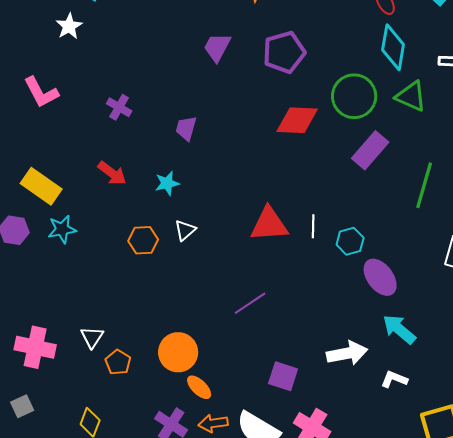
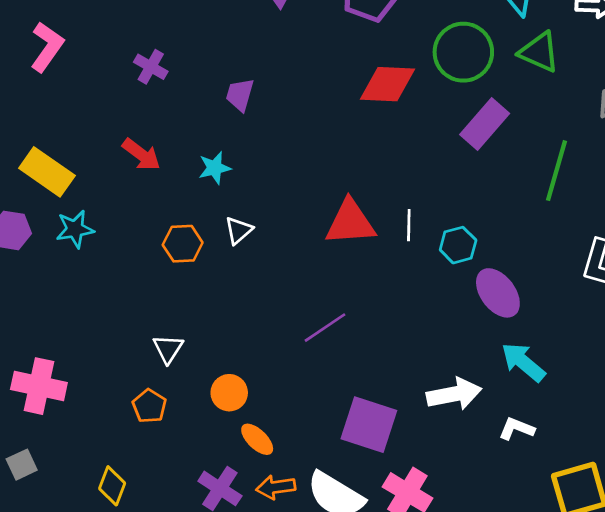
pink L-shape: (41, 92) -> (47, 47), turned -117
white triangle: (92, 337) -> (168, 349), moved
orange circle: (178, 352) -> (229, 393), size x0.7
purple square: (283, 376) -> (369, 425), size x1.4

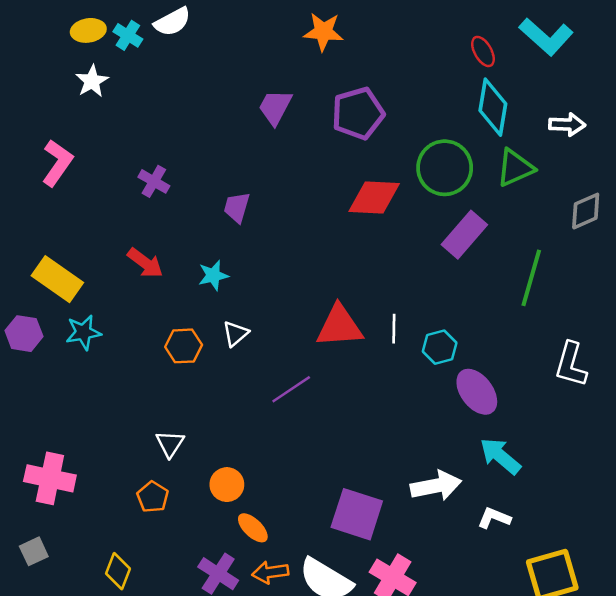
green triangle: (539, 52) -> (515, 168), turned -48
purple line: (325, 328) -> (291, 389), moved

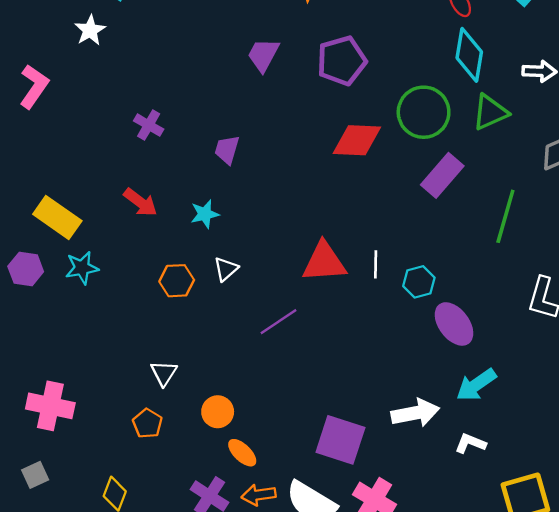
pink L-shape: (57, 163) -> (34, 86), moved
cyan arrow: (500, 456) -> (476, 385), turned -75

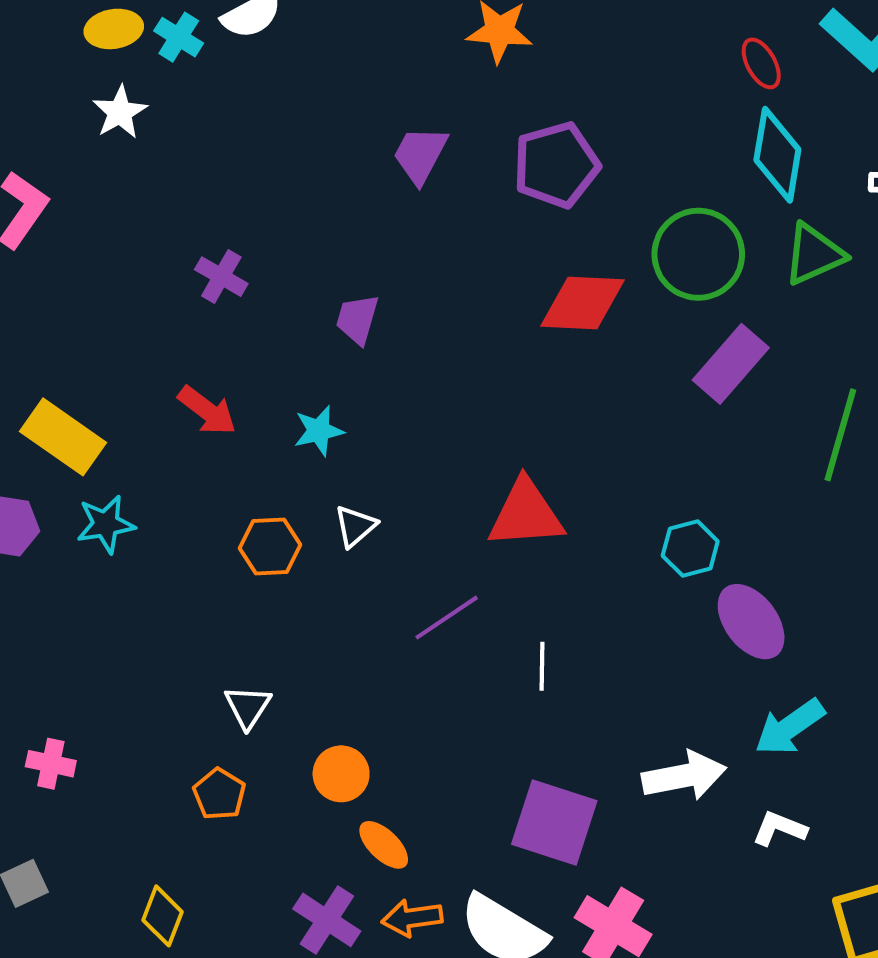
white line: (376, 264) -> (542, 666), moved
pink cross: (50, 406) -> (51, 764), size x0.6

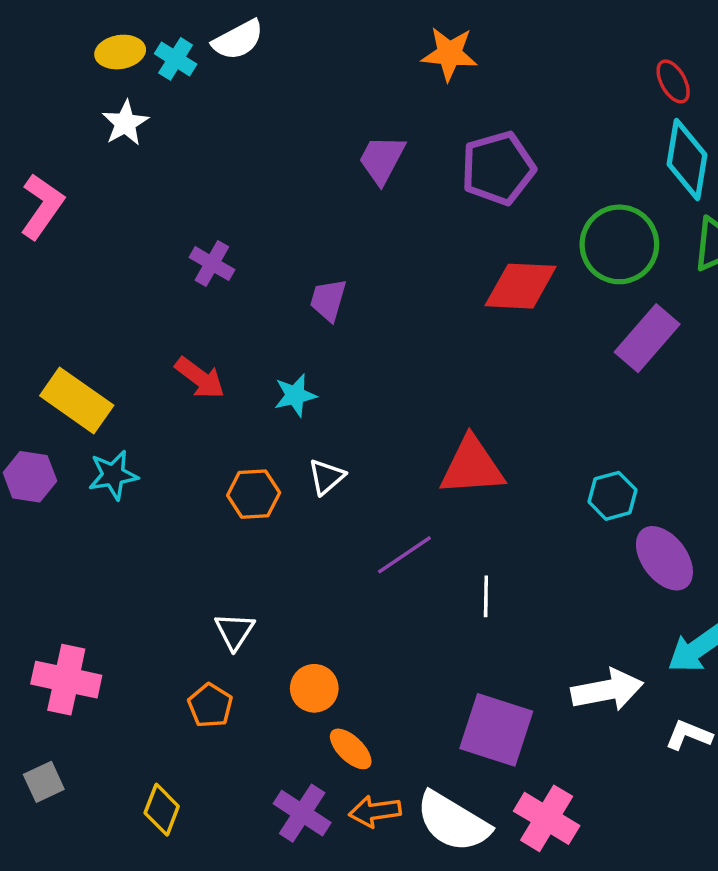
pink cross: (51, 764) -> (66, 680), size x1.6

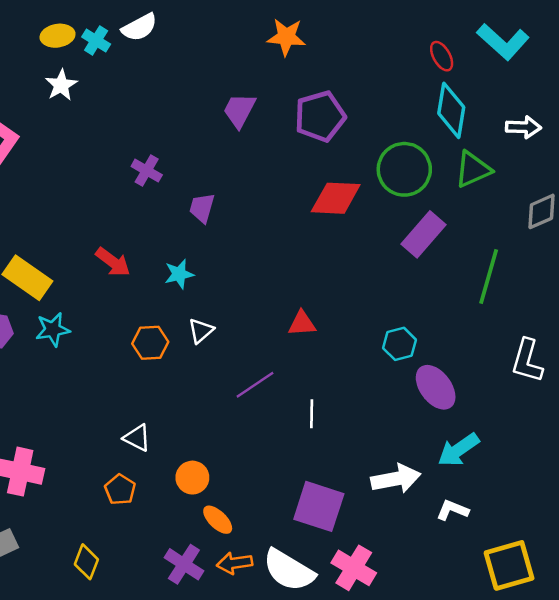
purple cross: (212, 264) -> (147, 171), moved
red triangle: (472, 466) -> (302, 323), size x0.6
white triangle: (235, 631) -> (137, 438), turned -36

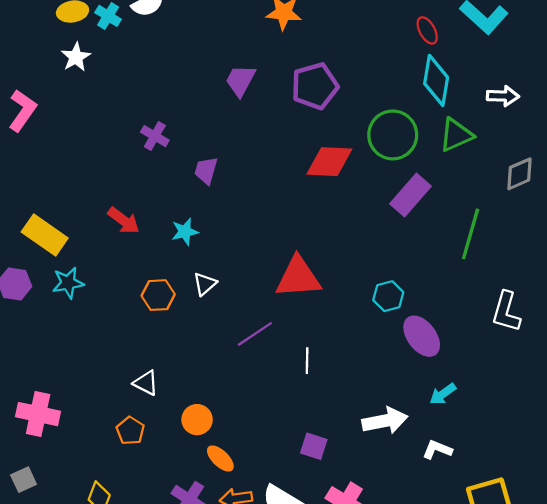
red triangle: (302, 323) -> (298, 277), size x1.8
cyan arrow: (458, 450) -> (443, 394), size x0.7
purple square: (319, 506) -> (314, 446), size x0.6

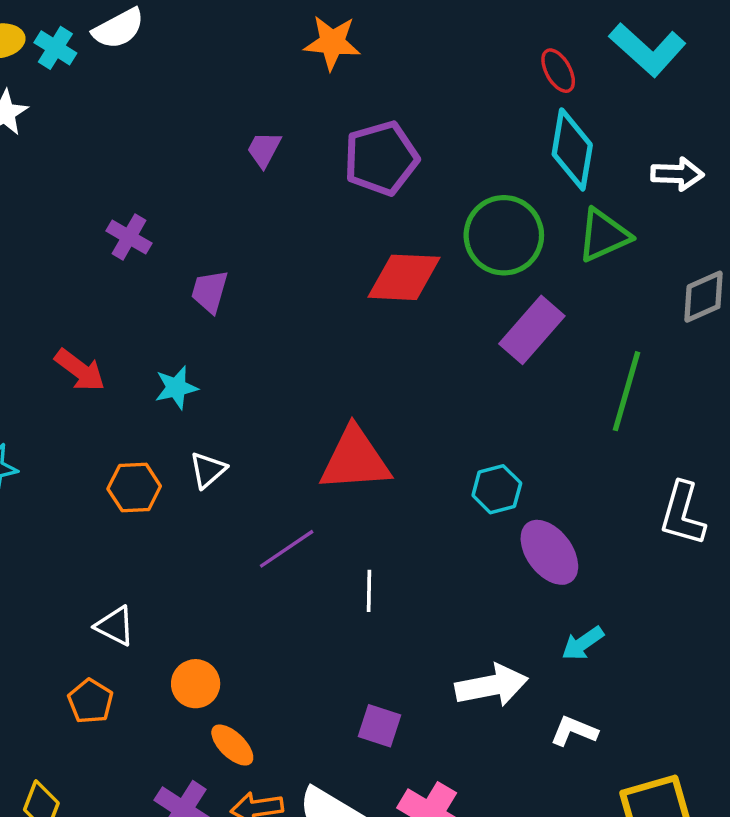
purple trapezoid: (240, 80) -> (264, 149), size x0.7

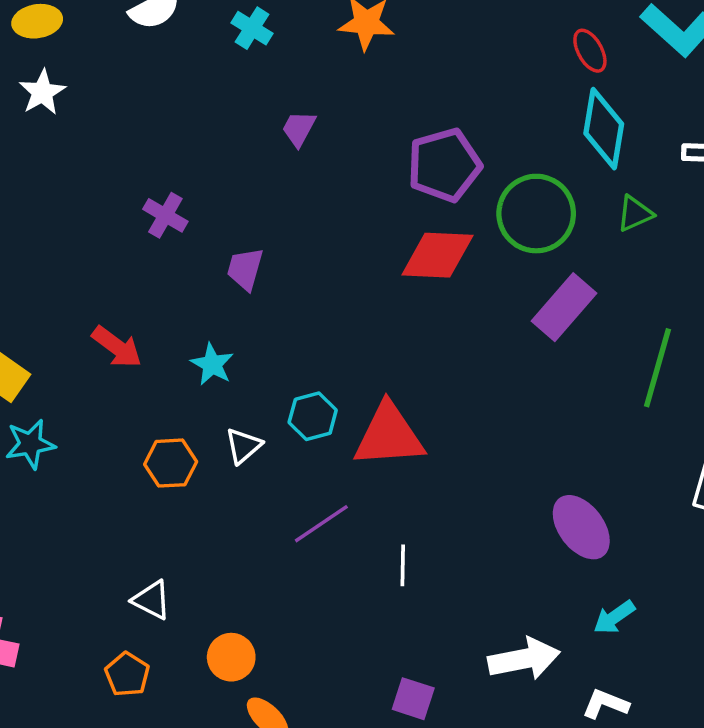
cyan cross: (55, 48) -> (252, 28), moved
purple pentagon: (381, 158) -> (444, 165), moved
green triangle: (604, 235) -> (635, 214), size x0.7
cyan star: (176, 388) -> (212, 364), turned -30
cyan hexagon: (497, 489) -> (313, 416), moved

